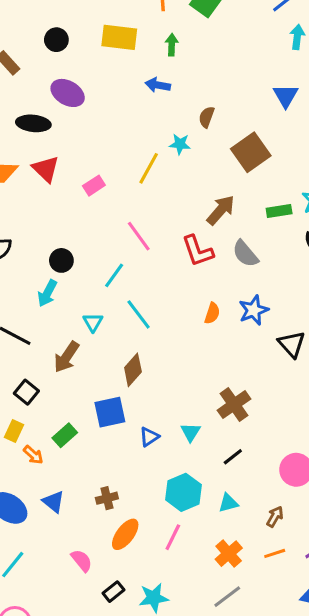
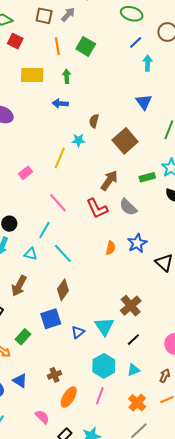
cyan triangle: (93, 322) -> (31, 254), moved, turned -40
cyan triangle: (190, 432) -> (104, 326), size x1.5

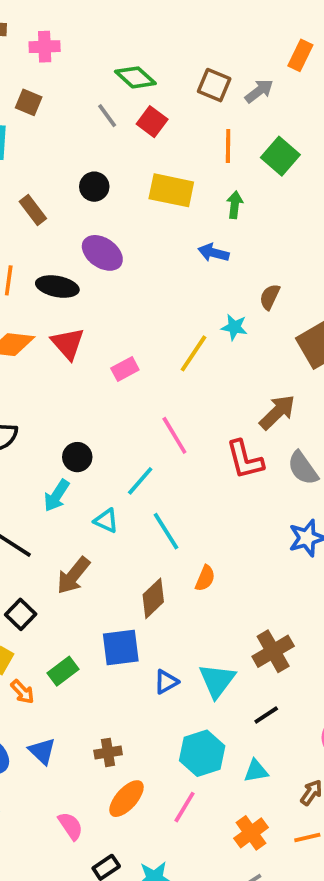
orange semicircle: (111, 248) -> (205, 578), moved

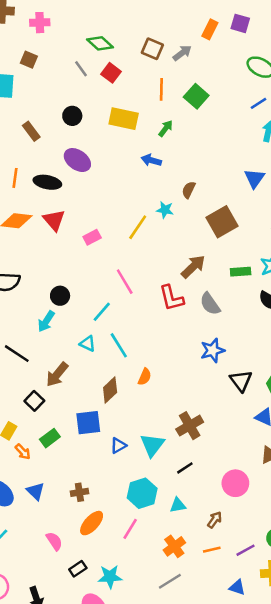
green arrow: (235, 205) -> (166, 128), turned 30
cyan triangle: (106, 521) -> (88, 344), moved
black square: (21, 614) -> (34, 401), moved

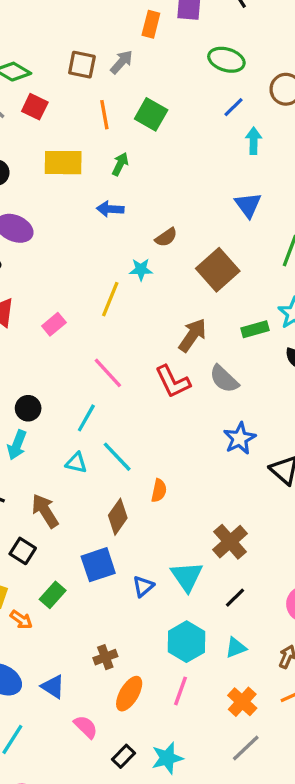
brown semicircle: (189, 190) -> (166, 237), turned -138
brown arrow: (57, 375) -> (45, 511), turned 120
blue triangle: (36, 491) -> (53, 687), moved

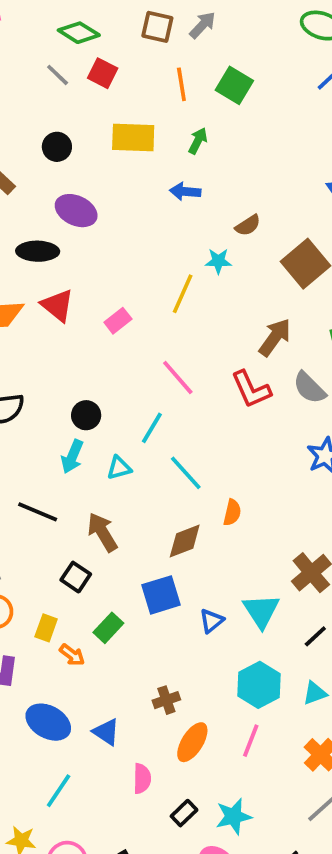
cyan triangle: (76, 463) -> (119, 468), moved, turned -30
brown diamond: (118, 517) -> (185, 541), turned 32
pink semicircle: (86, 727) -> (142, 779), turned 45

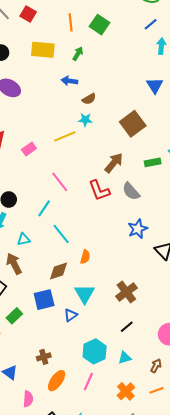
brown semicircle: (248, 225) -> (89, 99), moved
yellow line: (183, 294) -> (65, 136), turned 40
cyan triangle: (119, 468) -> (24, 239), moved
cyan triangle: (261, 611) -> (85, 294), moved

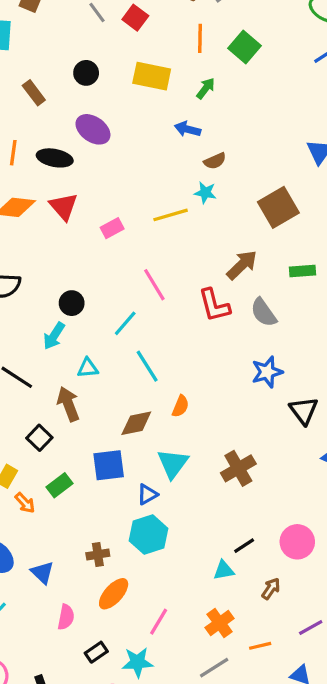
black line: (127, 327) -> (244, 546), moved
cyan hexagon: (95, 351) -> (149, 535), moved
pink line: (88, 382) -> (159, 622), moved
orange line: (157, 390) -> (260, 646), moved

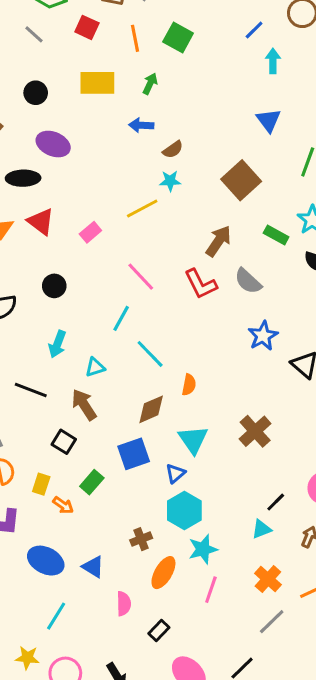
red square: (135, 18) -> (87, 27), moved
green rectangle: (302, 271) -> (276, 235), turned 45
black circle: (72, 303) -> (54, 286), moved
cyan star: (137, 662) -> (203, 549), moved

